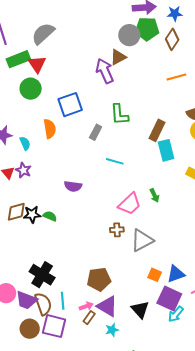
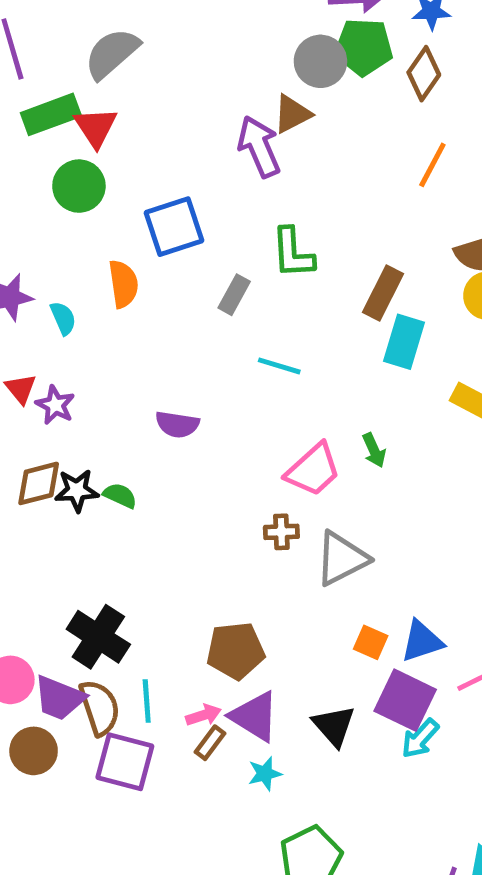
orange line: (176, 77) -> (432, 165), turned -48
cyan rectangle: (166, 150) -> (404, 342), turned 30
purple star: (23, 170) -> (55, 405), moved
brown circle: (30, 329) -> (34, 751), moved

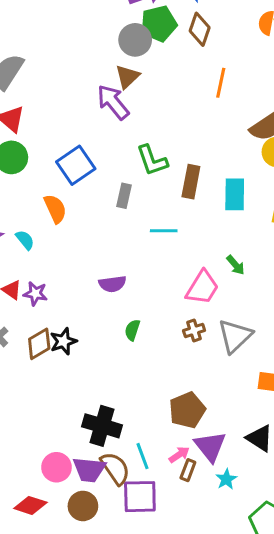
brown rectangle: (383, 293) -> (191, 182), moved
green semicircle: (120, 496) -> (132, 330), moved, turned -80
purple triangle: (255, 716) -> (210, 446), turned 36

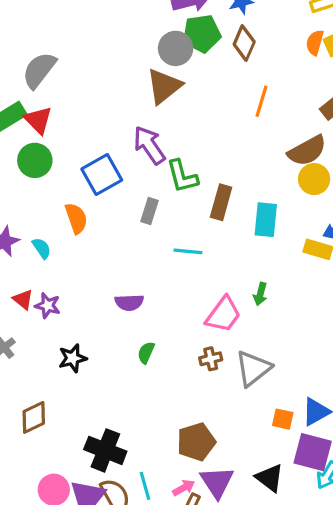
brown triangle: (127, 77) -> (164, 86), size x1.4
purple arrow: (113, 102) -> (149, 145), moved
green arrow: (236, 265) -> (260, 294), turned 50
brown diamond: (39, 344) -> (34, 417), moved

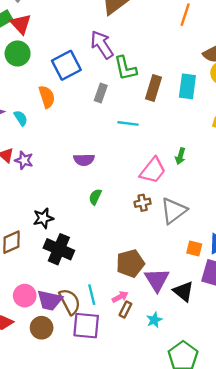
cyan rectangle: (266, 220) -> (187, 86), moved
black star: (73, 358) -> (43, 218), moved
black cross: (105, 450) -> (59, 249), moved
purple triangle: (217, 482) -> (157, 280), moved

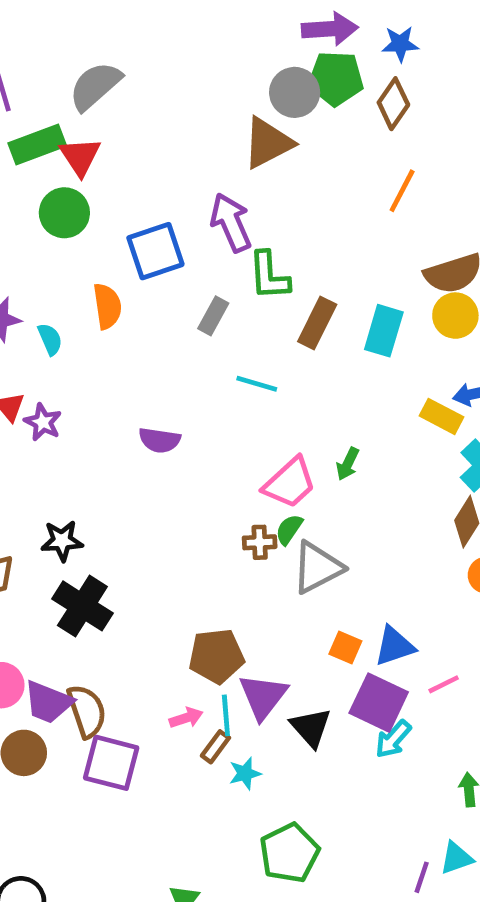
green semicircle: (95, 197) -> (289, 529), moved
cyan line: (92, 295) -> (226, 715), moved
brown rectangle: (125, 310) -> (215, 747), moved

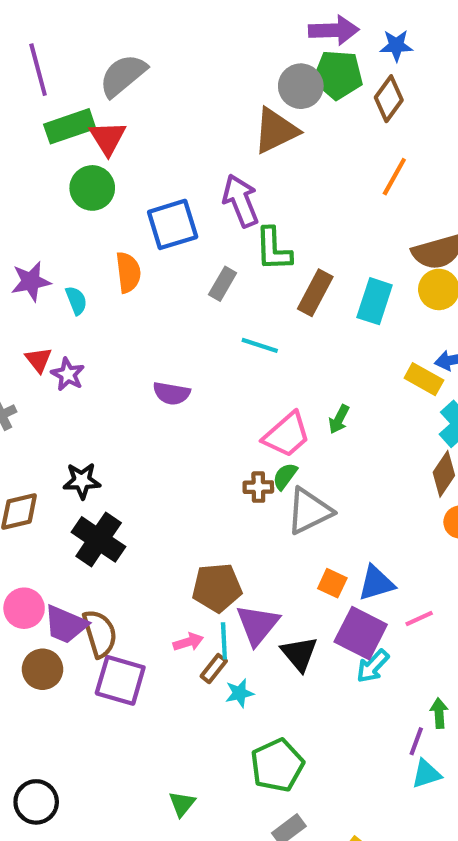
purple line: (422, 877) -> (416, 741), moved

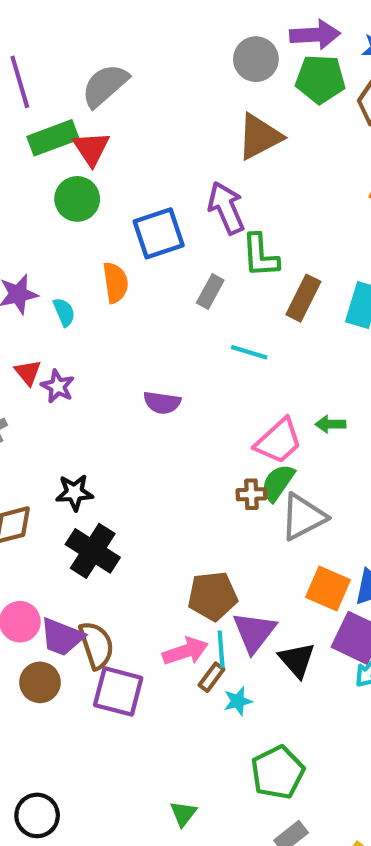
gray circle: (301, 86) -> (256, 59), moved
green arrow: (339, 419) -> (330, 424), turned 64
green semicircle: (285, 476) -> (278, 483), size x1.4
orange square: (332, 583) -> (328, 589), size x1.5
pink arrow: (188, 642) -> (185, 651), size x1.5

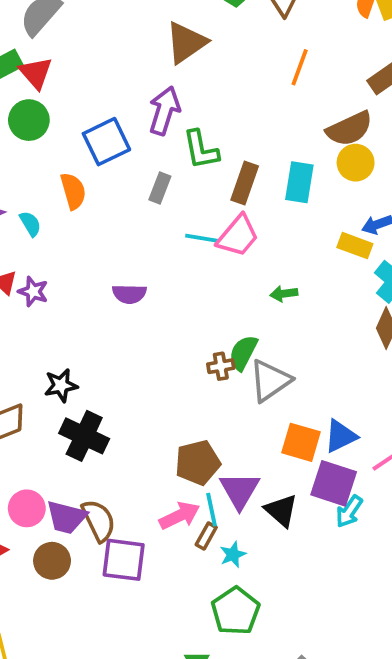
purple arrow: (226, 208) -> (164, 111), turned 48
pink trapezoid: (278, 441) -> (238, 236), moved
green pentagon: (278, 772) -> (236, 611), moved

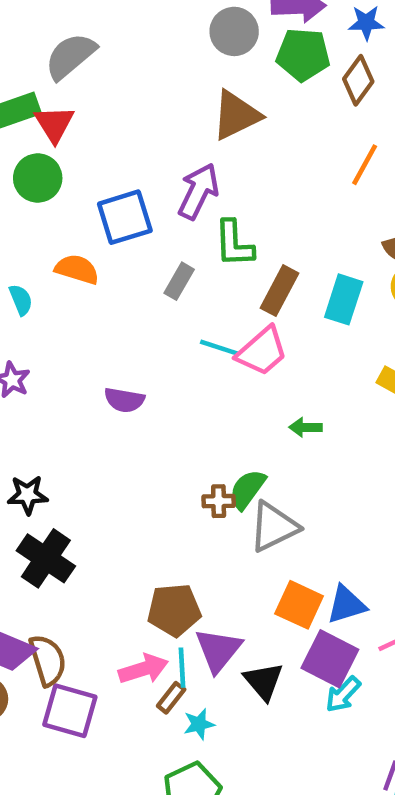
orange semicircle: (73, 191) -> (77, 269), turned -66

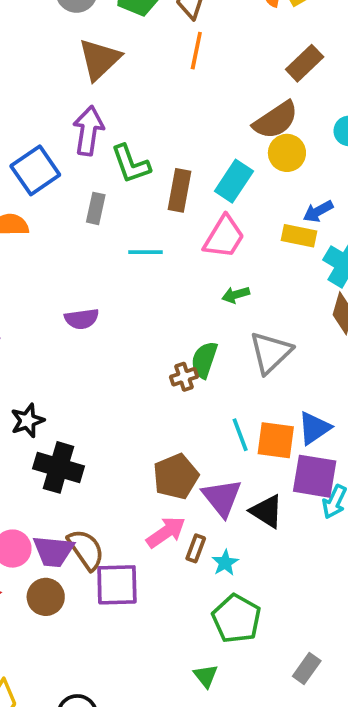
orange line: (365, 165) -> (196, 51), moved
cyan rectangle: (344, 299) -> (234, 181), turned 33
pink trapezoid: (262, 351) -> (224, 237), moved
gray triangle: (274, 527) -> (271, 352), moved
cyan line: (182, 668) -> (240, 435), moved

